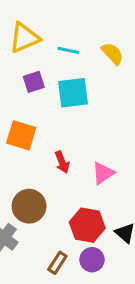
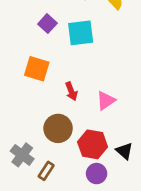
purple square: (34, 82) -> (47, 24), turned -30
brown circle: (29, 206) -> (58, 128), moved
brown rectangle: (57, 263) -> (46, 171), moved

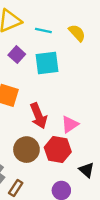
red arrow: (71, 91) -> (39, 116), size x1.5
red hexagon: (93, 144) -> (58, 150), moved

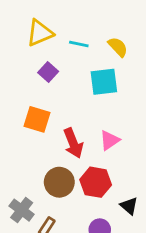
cyan square: (47, 63) -> (104, 82), moved
pink triangle: (70, 124) -> (110, 140), moved

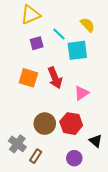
cyan line: (79, 44) -> (59, 34), moved, turned 32
purple square: (48, 72) -> (37, 43), turned 32
red arrow: (73, 143) -> (55, 78), moved

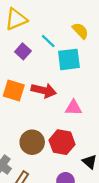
purple square: (37, 43) -> (23, 51), turned -32
red arrow: (55, 78) -> (44, 90), turned -55
pink triangle: (81, 93) -> (74, 108), turned 35

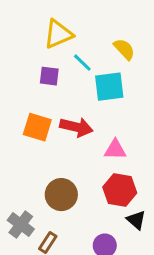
yellow triangle: (16, 19) -> (58, 34), moved
purple square: (23, 51) -> (49, 76), turned -35
red hexagon: (62, 142) -> (120, 190), moved

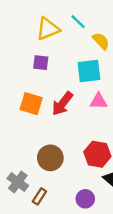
cyan line: (82, 63) -> (78, 22), moved
red arrow: (76, 127) -> (62, 104), turned 115
pink triangle: (115, 150) -> (99, 101), moved

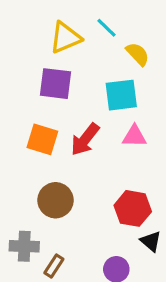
purple square: (41, 63) -> (55, 84), size x1.5
brown circle: (50, 158) -> (55, 200), moved
gray cross: (18, 182) -> (24, 246), turned -35

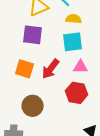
yellow semicircle: (138, 54) -> (74, 19), moved, turned -42
red hexagon: (133, 208) -> (77, 93), moved

